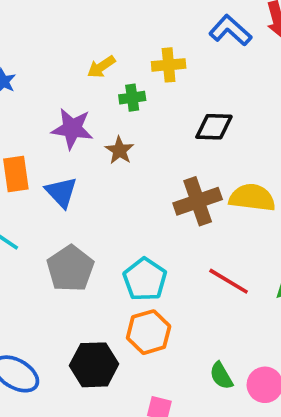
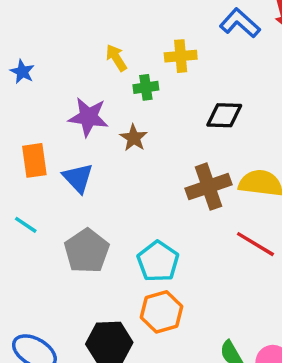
yellow arrow: (101, 67) -> (116, 58), turned 92
red line: (229, 281) -> (255, 244), moved

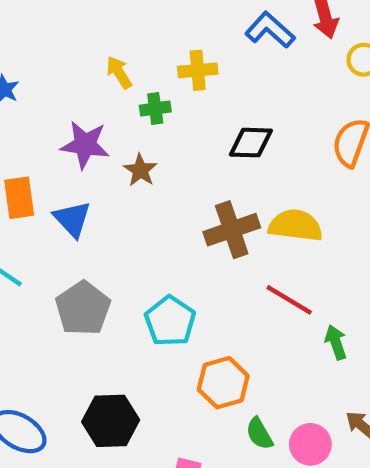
orange hexagon: (162, 312) -> (223, 383), moved

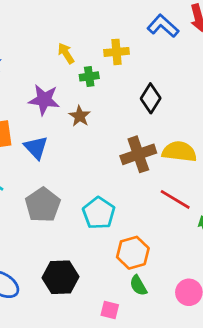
black diamond: (251, 143) -> (151, 98), turned -60
green semicircle: (259, 434) -> (138, 285), moved

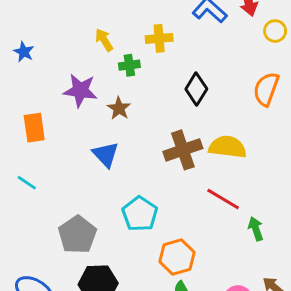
blue triangle: (36, 148) -> (106, 154), moved
gray pentagon: (43, 205) -> (77, 235), moved

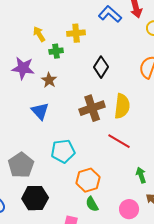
yellow semicircle: (228, 147) -> (122, 106), turned 90
cyan pentagon: (140, 214) -> (63, 151), turned 30
green arrow: (256, 229) -> (141, 175), moved

